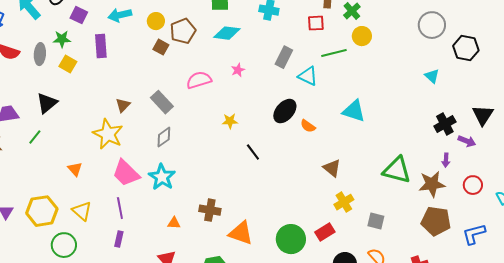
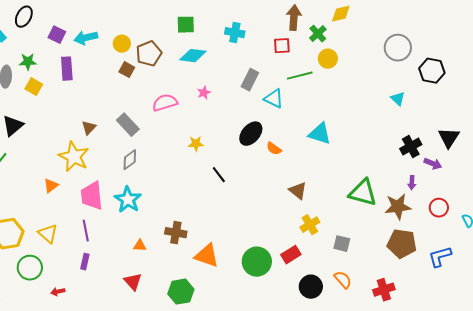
purple square: (79, 15) -> (57, 35), moved
orange triangle: (75, 169) -> (51, 186), moved, turned 35
pink trapezoid: (126, 173) -> (92, 196), turned 40

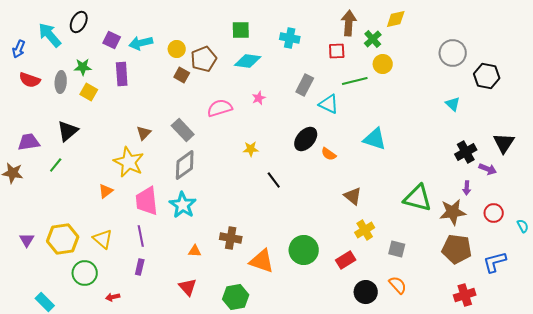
gray diamond: (130, 160) -> (185, 165), size x1.4
green circle: (257, 262) -> (304, 250), moved
red cross: (384, 290) -> (465, 295), moved

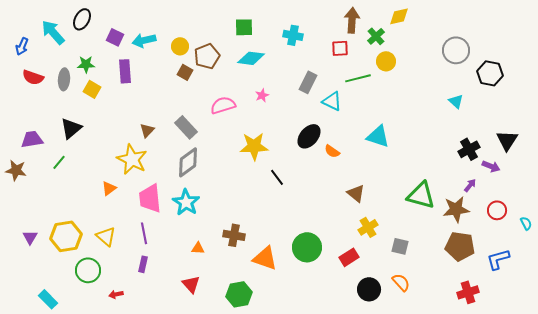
yellow star: (251, 149) -> (254, 146), size x1.8
purple arrow: (467, 188) -> (470, 185), turned -144

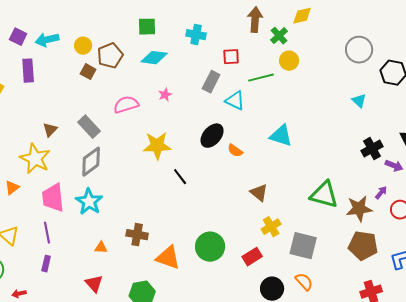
red square: (340, 48) -> (231, 57), moved
purple arrow: (470, 185) -> (381, 193), moved
gray square: (400, 246) -> (303, 246), size x1.6

